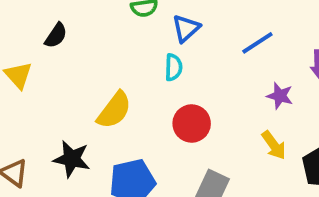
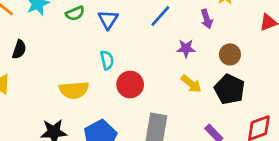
cyan semicircle: (173, 67) -> (107, 60), moved
yellow semicircle: (114, 110) -> (74, 90), turned 64

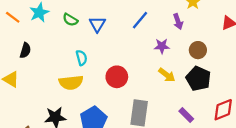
green semicircle: (75, 13) -> (70, 20), turned 56
cyan semicircle: (107, 60) -> (81, 58), moved

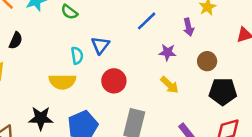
blue triangle: (97, 24) -> (100, 45), moved
black pentagon: (198, 79) -> (223, 92), moved, turned -30

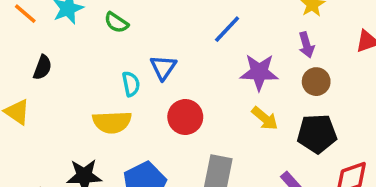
purple arrow: (189, 27) -> (306, 45), moved
purple star: (167, 52) -> (259, 72), size x1.5
black pentagon: (223, 92) -> (317, 134), moved

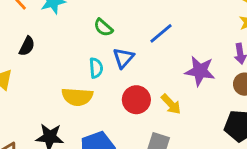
green semicircle: (116, 23) -> (103, 28), moved
blue line: (227, 29) -> (161, 33), moved
yellow arrow: (265, 118) -> (171, 104), moved

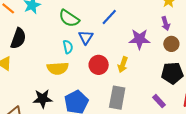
green semicircle: (103, 28) -> (69, 18), size x1.5
black semicircle: (27, 46) -> (18, 38), size x1.5
yellow arrow: (171, 104) -> (123, 65), turned 70

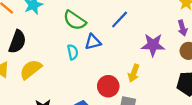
blue triangle: (86, 37) -> (93, 42), turned 42
red circle: (99, 65) -> (108, 86), moved
yellow semicircle: (58, 68) -> (31, 69), moved, turned 145

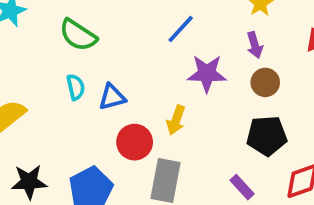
blue line: (120, 20) -> (181, 29), moved
blue triangle: (93, 42) -> (112, 97), moved

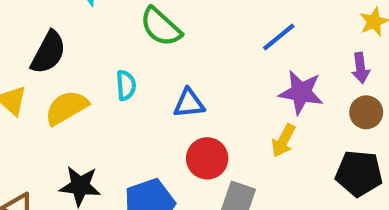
cyan semicircle: (76, 87) -> (126, 85), moved
yellow arrow: (176, 120) -> (283, 141), moved

